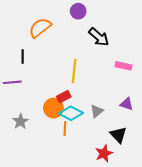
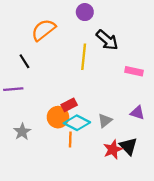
black line: (23, 57) -> (24, 61), turned -32
yellow line: (74, 71) -> (84, 57), moved
red star: (104, 153) -> (113, 150), moved

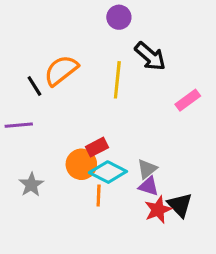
orange semicircle: (43, 30) -> (61, 70), moved
pink rectangle: (134, 71) -> (188, 100), turned -48
purple triangle: (137, 113) -> (149, 186), moved

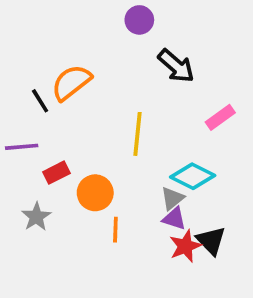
yellow line: (117, 80) -> (137, 134), moved
red rectangle: (97, 147) -> (57, 173), moved
cyan diamond: (108, 172) -> (193, 176), moved

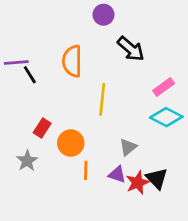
orange semicircle: (71, 82) -> (72, 61), moved, turned -52
purple line: (22, 147) -> (16, 62), moved
red rectangle: (57, 173) -> (42, 128), turned -30
cyan diamond: (193, 176) -> (166, 117), moved
purple triangle: (174, 219) -> (117, 174), moved

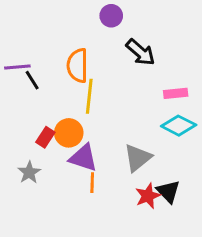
pink rectangle: (164, 87) -> (176, 93), turned 30
yellow line: (102, 99) -> (89, 96), moved
orange circle: (71, 143) -> (69, 133), moved
gray triangle: (128, 147) -> (138, 158), size x1.5
purple triangle: (117, 174) -> (83, 158), moved, size x1.5

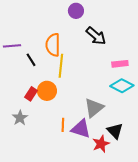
black line: (32, 80) -> (31, 60), moved
purple triangle: (83, 158) -> (81, 129), moved
red star: (148, 196) -> (101, 144), moved

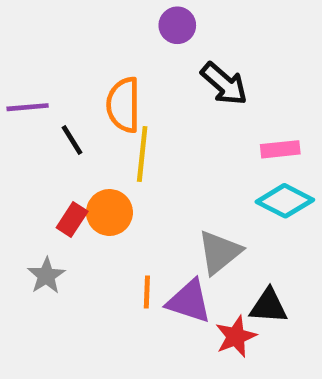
black triangle: (115, 131) -> (269, 306), turned -42

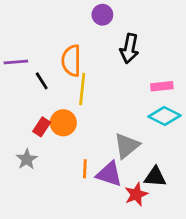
black arrow: (224, 84) -> (129, 48), turned 60

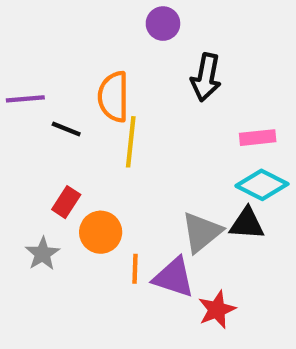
black line: (42, 81) -> (66, 129), turned -36
orange circle: (63, 123) -> (101, 232), moved
black triangle: (155, 177) -> (247, 224), moved

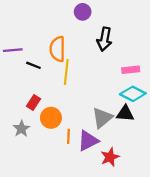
purple triangle: (174, 277) -> (88, 141), turned -45

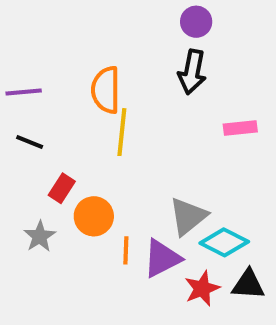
purple circle: (83, 12) -> (196, 22), moved
black line: (33, 65) -> (30, 142), moved
cyan diamond: (133, 94) -> (224, 242), moved
black triangle: (125, 113) -> (248, 285), moved

